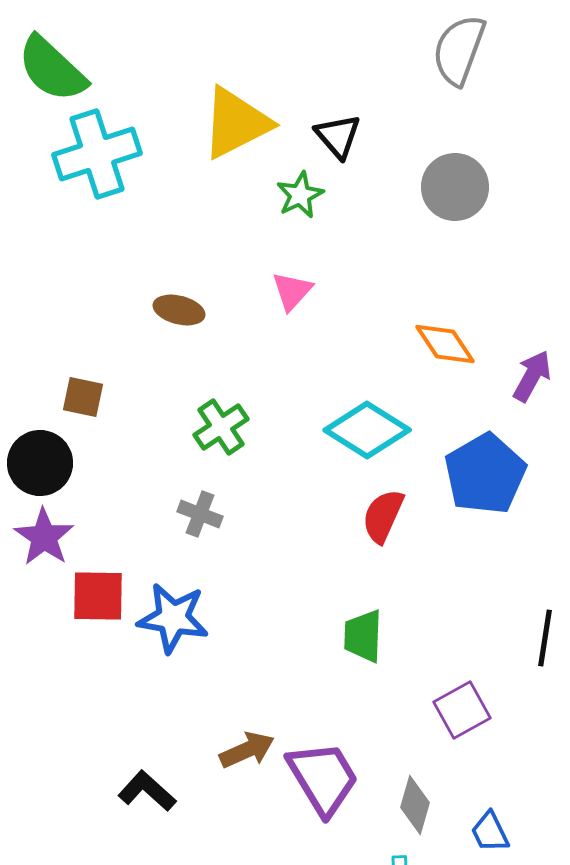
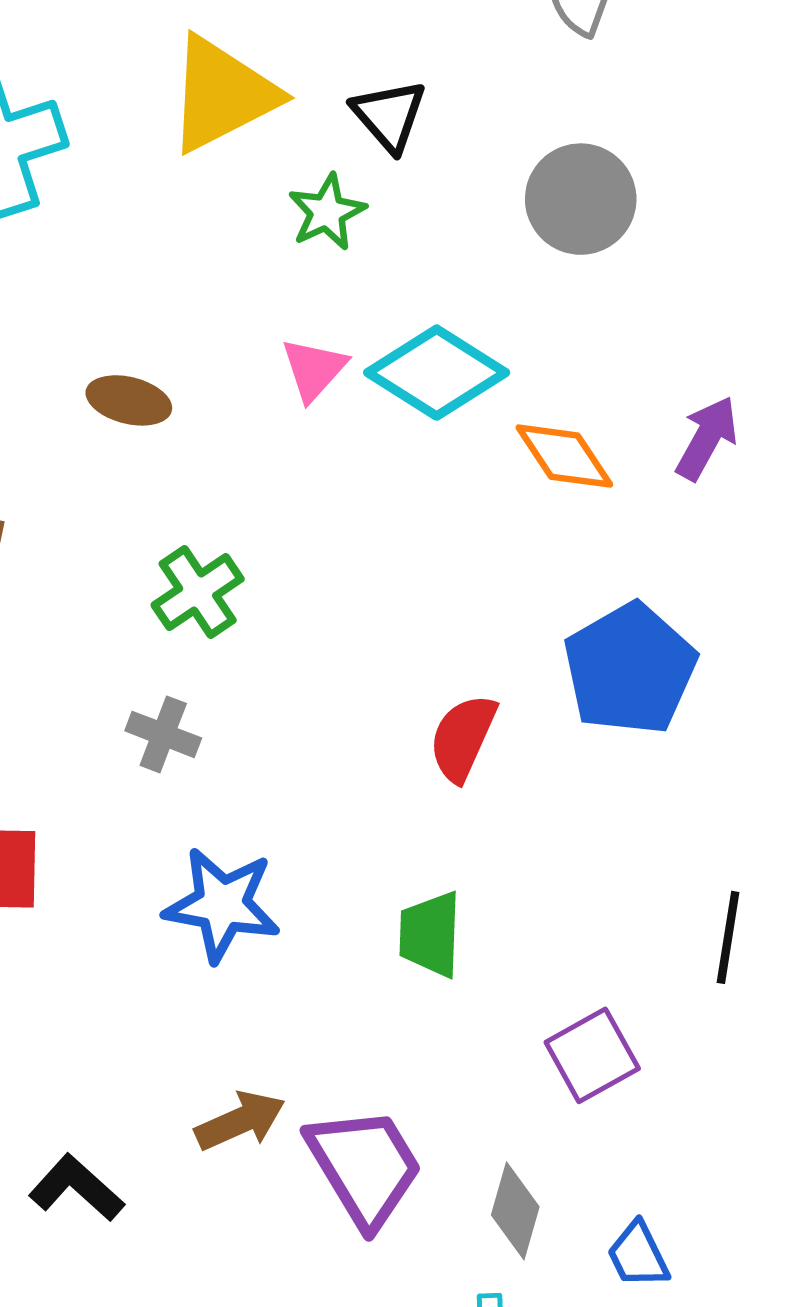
purple arrow: (532, 376) -> (707, 438), moved
cyan diamond: (367, 430) -> (437, 373), moved
blue star: (173, 618) -> (222, 905), moved

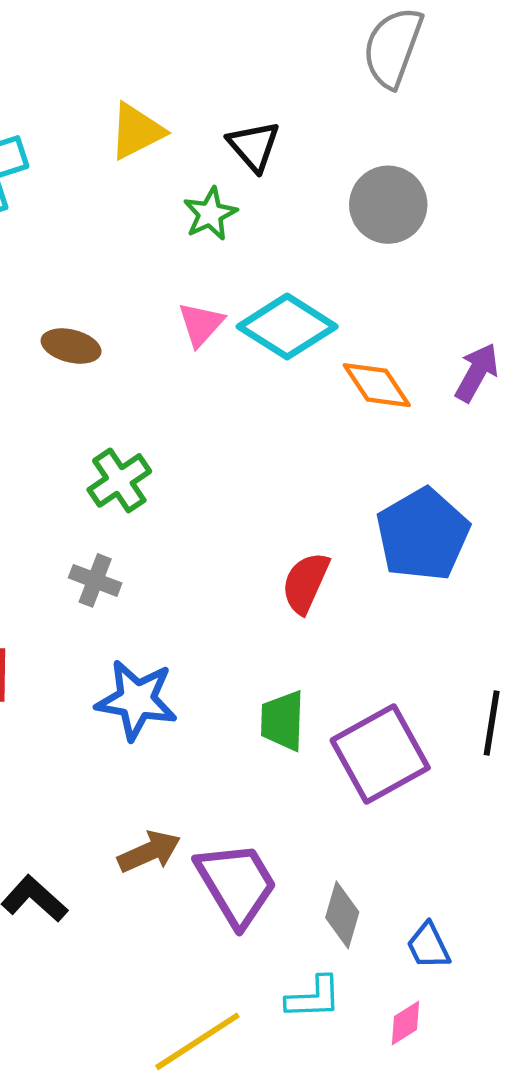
yellow triangle: (222, 94) -> (137, 131), size x0.7
purple square: (592, 1055) -> (380, 754), moved, size x1.5

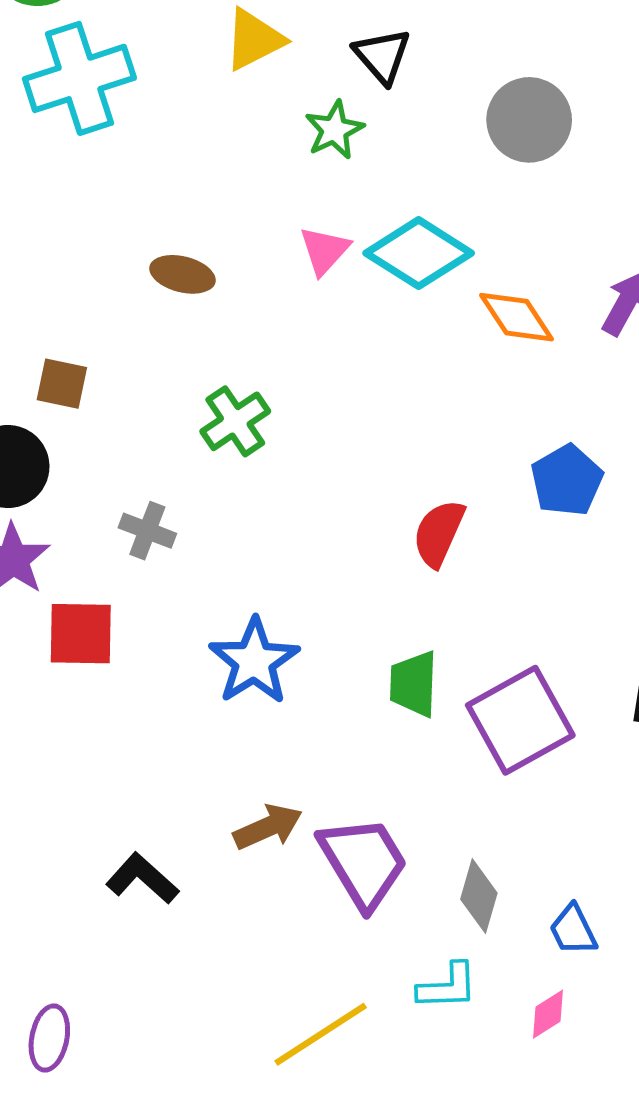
blue pentagon: (423, 535) -> (567, 480), size x0.7
gray cross: (95, 580) -> (147, 531), moved
blue star: (137, 700) -> (254, 661), turned 30

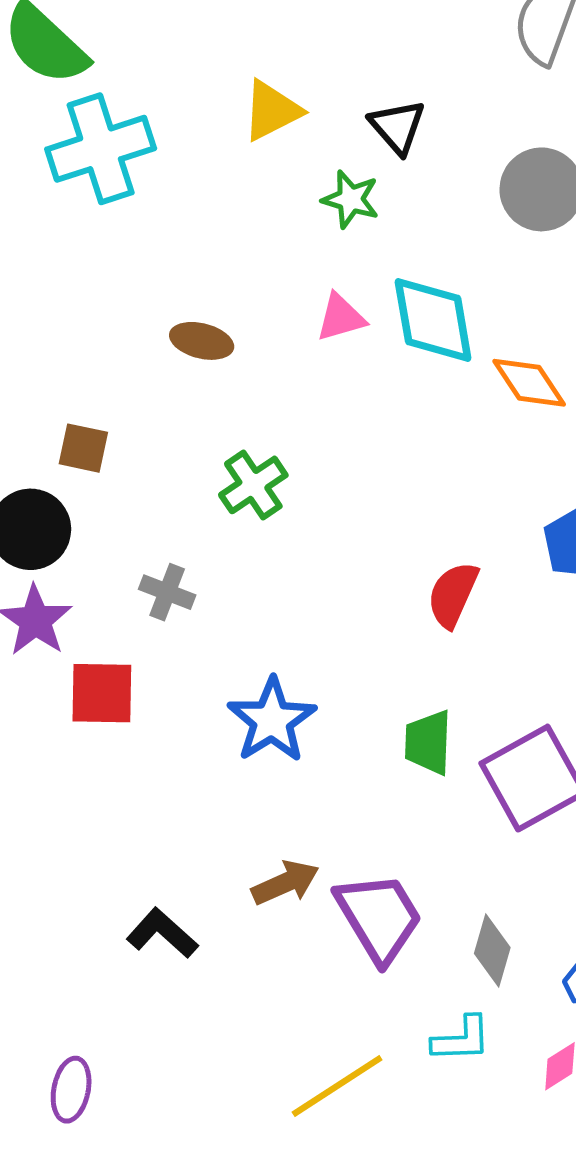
green star: (334, 130) -> (351, 199), turned -30
pink triangle: (324, 251) -> (341, 318), turned 32
cyan diamond: (419, 253) -> (433, 320), turned 48

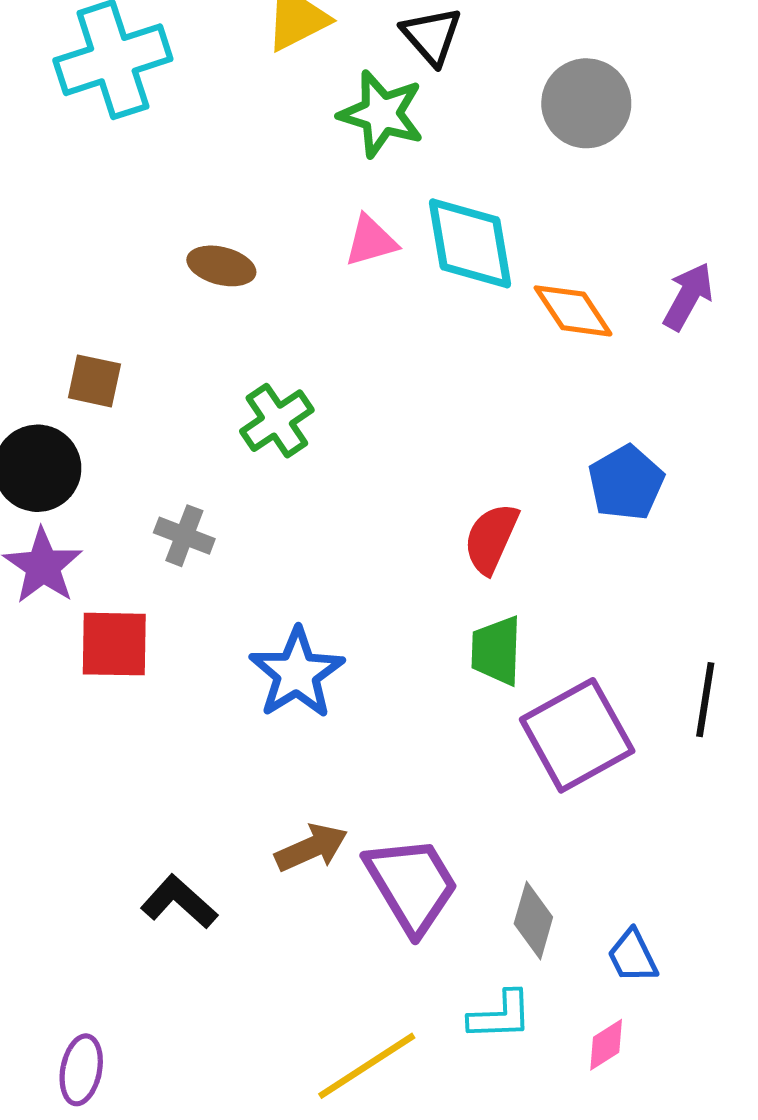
green star: (351, 199) -> (381, 114), size x1.4
green trapezoid: (428, 742) -> (496, 651), moved

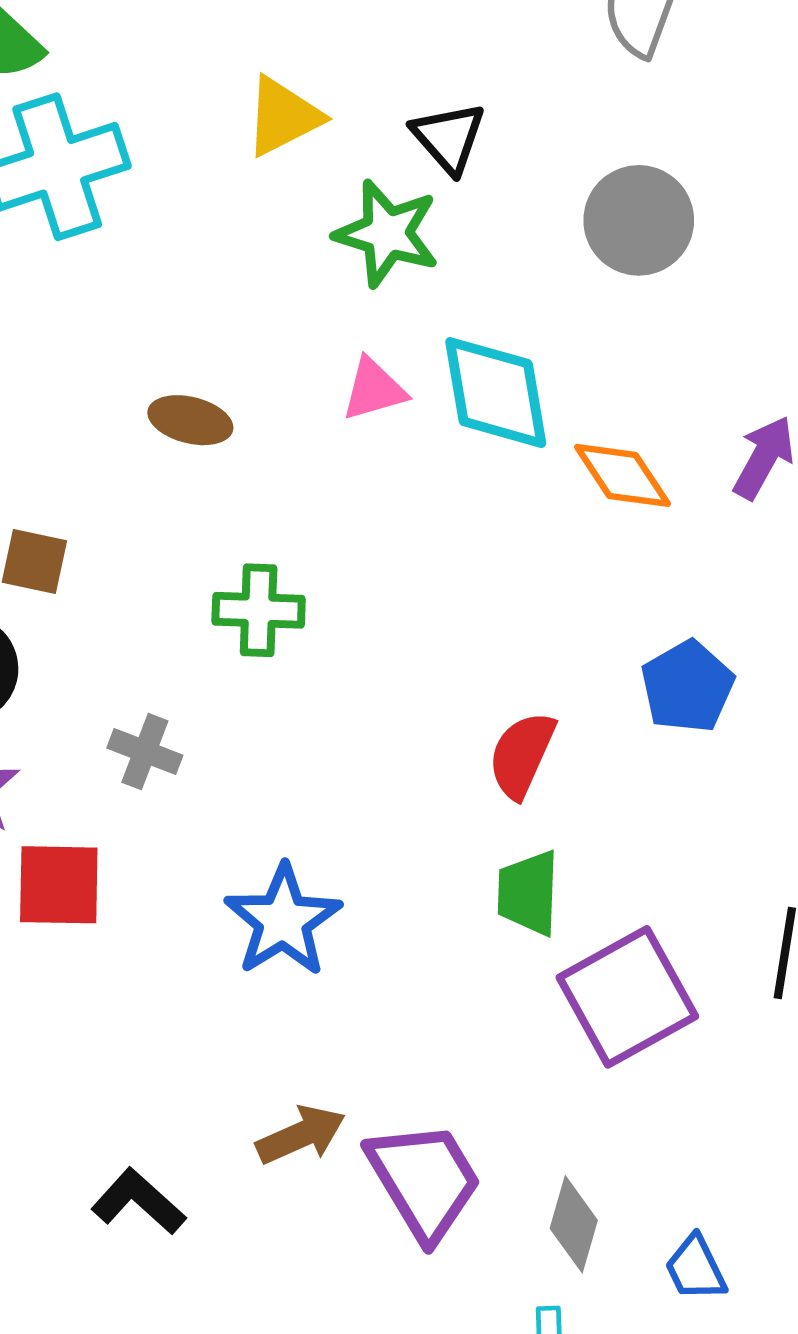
green cross: (277, 421) -> (259, 610), turned 36

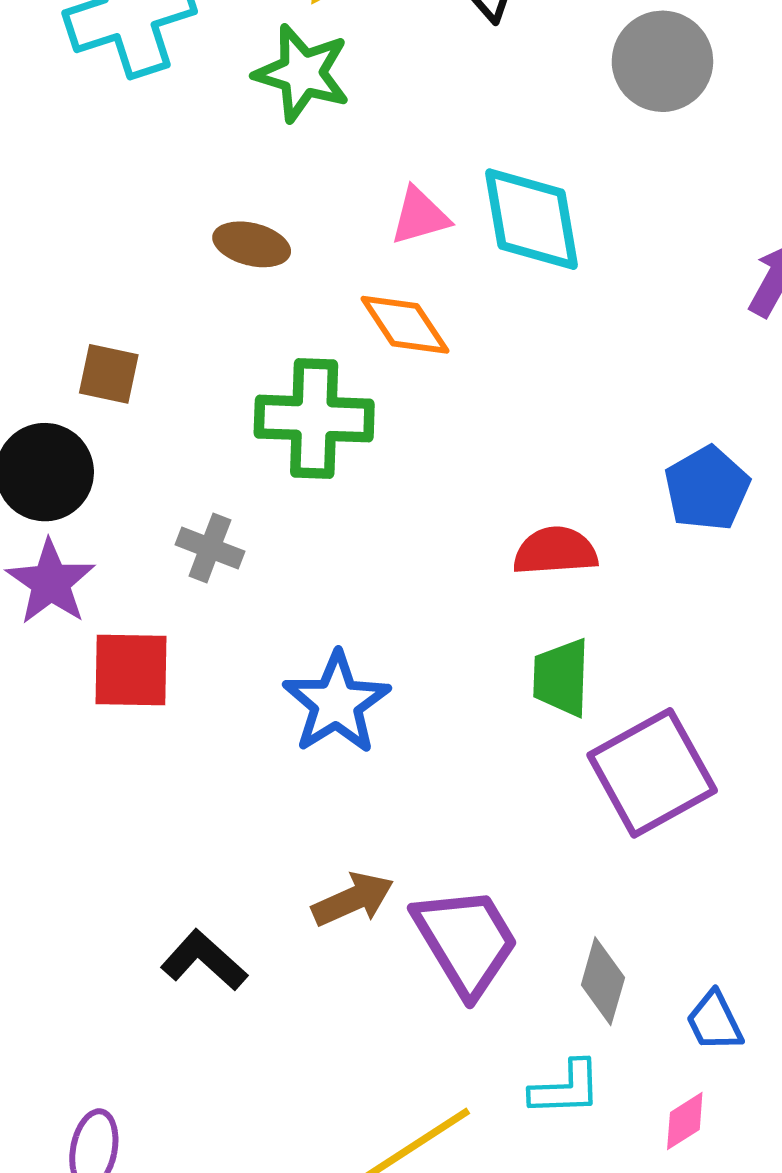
green star: (387, 233) -> (302, 73), moved
orange diamond: (622, 475) -> (405, 325), moved
green cross: (259, 610) -> (314, 419), size x1.4
red semicircle: (522, 755) -> (555, 551), turned 62

